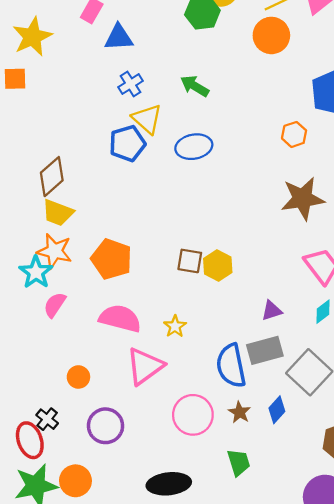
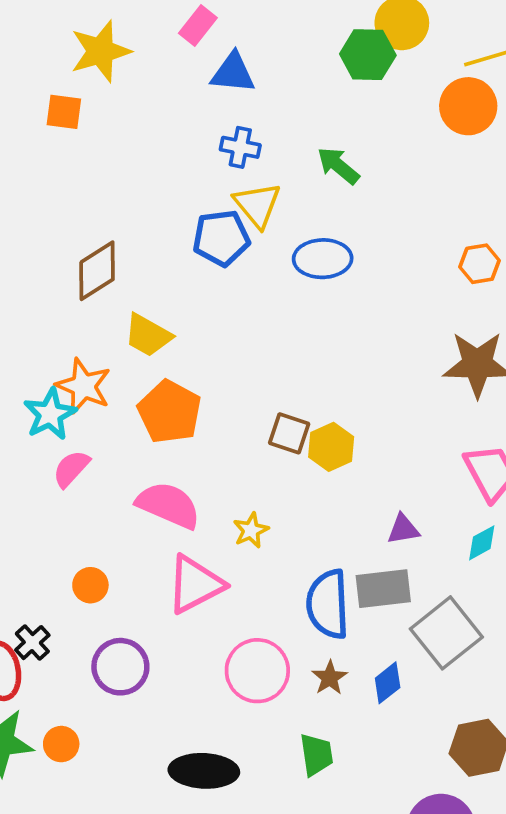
blue cross: (131, 84) -> (240, 147), turned 35
yellow trapezoid: (58, 213) -> (148, 335), moved
orange circle: (75, 481) -> (61, 744), size x0.7

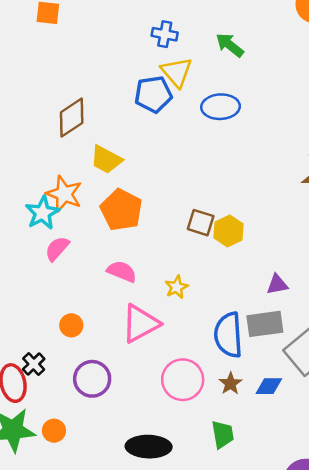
pink semicircle: (168, 505) -> (122, 271), size x0.7
blue diamond: (388, 683) -> (269, 386), turned 40

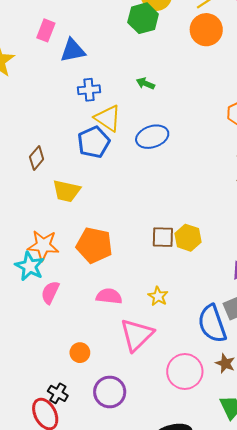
green arrow: (230, 45) -> (145, 83), size x0.7
brown diamond: (72, 118) -> (37, 158), moved, size x0.7
yellow trapezoid: (106, 159) -> (66, 191), moved

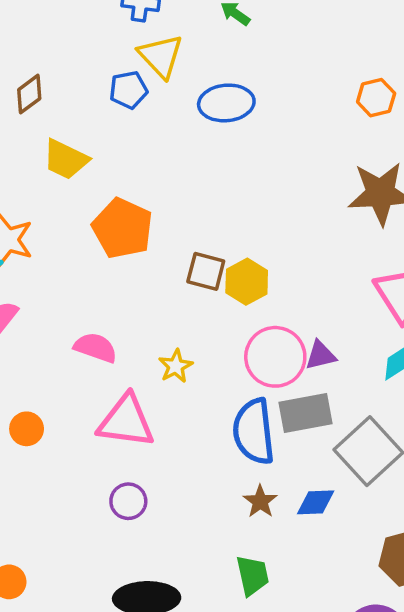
blue pentagon: (94, 142) -> (128, 90), size x0.7
orange pentagon: (94, 245) -> (123, 228), moved
pink triangle: (137, 335) -> (126, 421), turned 39
pink circle: (185, 371) -> (275, 357), moved
purple circle: (110, 392) -> (128, 501), moved, size x0.7

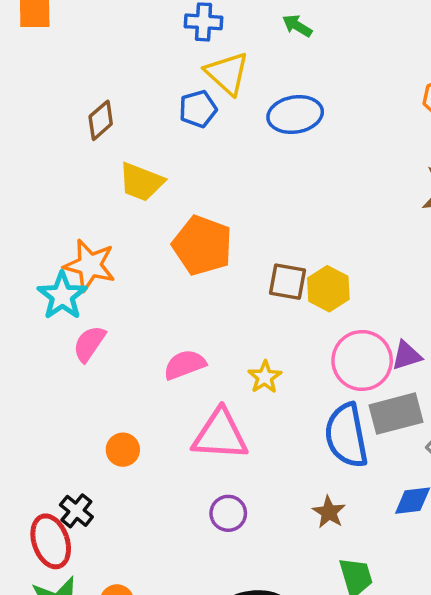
pink semicircle: (96, 348) -> (185, 365), turned -36
brown star: (260, 501) -> (329, 512), moved

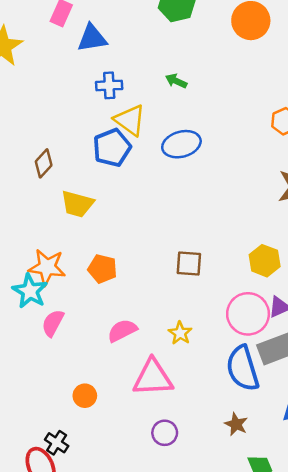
blue pentagon: (198, 109) -> (112, 148), size x1.4
orange pentagon: (202, 245) -> (102, 269), moved, size x0.7
yellow hexagon: (328, 289) -> (265, 261), moved

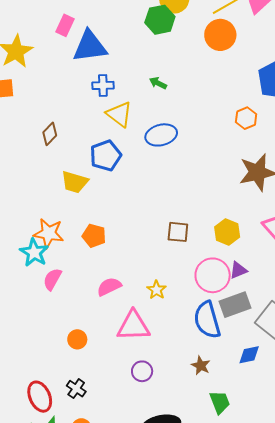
blue triangle: (92, 38) -> (90, 46), size x1.4
blue pentagon: (112, 148) -> (106, 155), moved
brown diamond: (44, 163) -> (50, 134), moved
brown square: (189, 264) -> (178, 232), moved
black cross: (57, 443) -> (76, 389), moved

